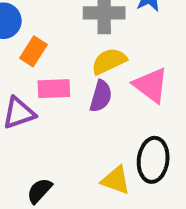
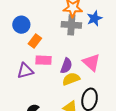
yellow semicircle: (109, 61) -> (71, 79), moved

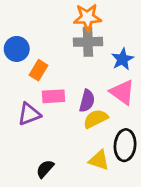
blue star: (95, 18) -> (122, 59), moved

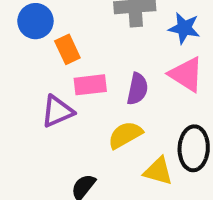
blue star: (122, 59) -> (184, 28), turned -30
orange rectangle: (39, 70) -> (67, 49), turned -54
yellow semicircle: (96, 119) -> (125, 135), moved

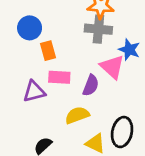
pink triangle: (186, 74) -> (112, 67), moved

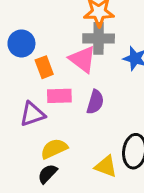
pink triangle: (112, 67) -> (82, 59), moved
yellow semicircle: (77, 115) -> (54, 149), moved

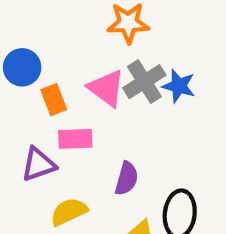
gray cross: (99, 38) -> (144, 82), moved, turned -32
purple semicircle: (95, 102) -> (127, 179), moved

